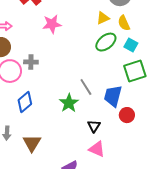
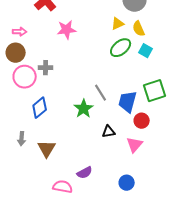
green square: (135, 71) -> (155, 91), moved
black triangle: (94, 126) -> (109, 132), turned 48
pink triangle: (97, 149) -> (135, 145), moved, turned 48

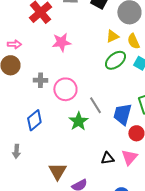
pink circle: (25, 77) -> (65, 89), moved
black triangle: (109, 132) -> (107, 158), moved
brown triangle: (47, 149) -> (57, 171), moved

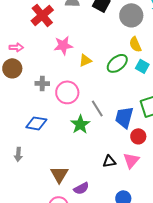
yellow triangle: (112, 36) -> (85, 60), moved
blue diamond: (34, 120) -> (36, 123), turned 50

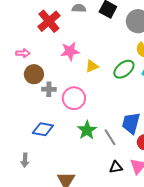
brown circle: (12, 68) -> (34, 74), moved
gray line: (97, 108) -> (110, 137), moved

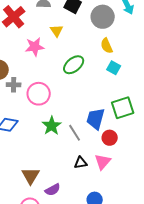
yellow triangle: (92, 66) -> (57, 31), moved, turned -40
green ellipse: (124, 69) -> (74, 65), moved

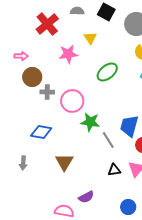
green star: (52, 126) -> (90, 122), moved, turned -30
brown triangle: (31, 176) -> (64, 162), moved

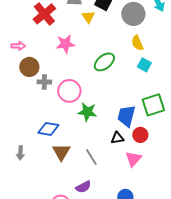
yellow triangle: (90, 38) -> (88, 17), moved
blue diamond: (41, 132) -> (48, 129), moved
gray line: (108, 140) -> (91, 157), moved
black triangle: (114, 170) -> (117, 138), moved

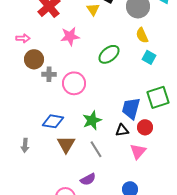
green star: (87, 112) -> (92, 120), moved, turned -30

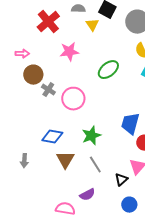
gray cross: (49, 74) -> (48, 90), turned 32
black triangle: (122, 130) -> (121, 180), moved, turned -32

